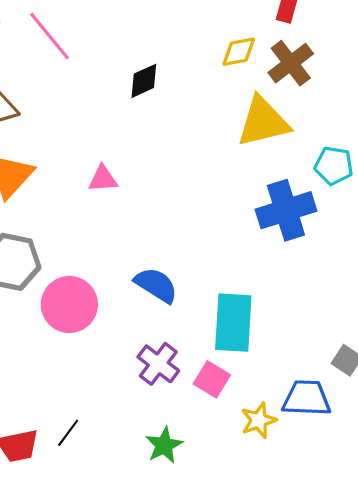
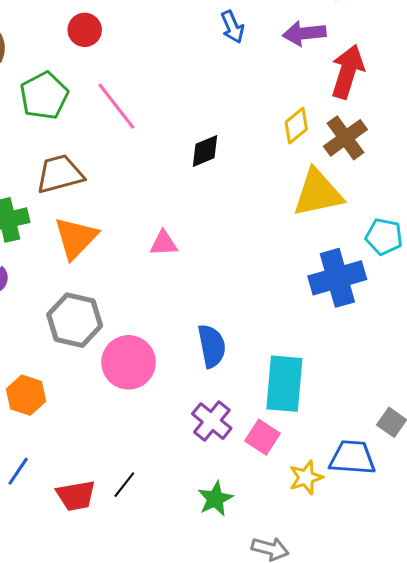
yellow diamond: (239, 52) -> (296, 126), turned -30
blue semicircle: (156, 285) -> (212, 346), turned 45

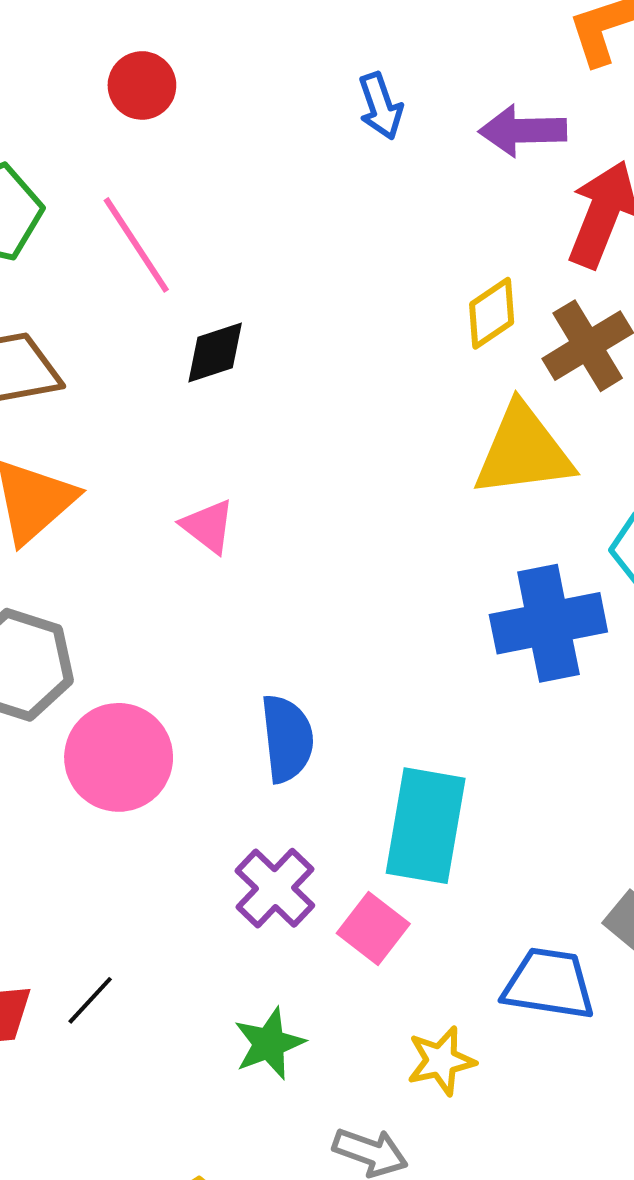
red circle: (85, 30) -> (142, 85), moved
black diamond: (205, 151) -> (215, 353), moved
pink triangle: (164, 243) -> (208, 526), turned 36
yellow star: (306, 477) -> (441, 1061), moved

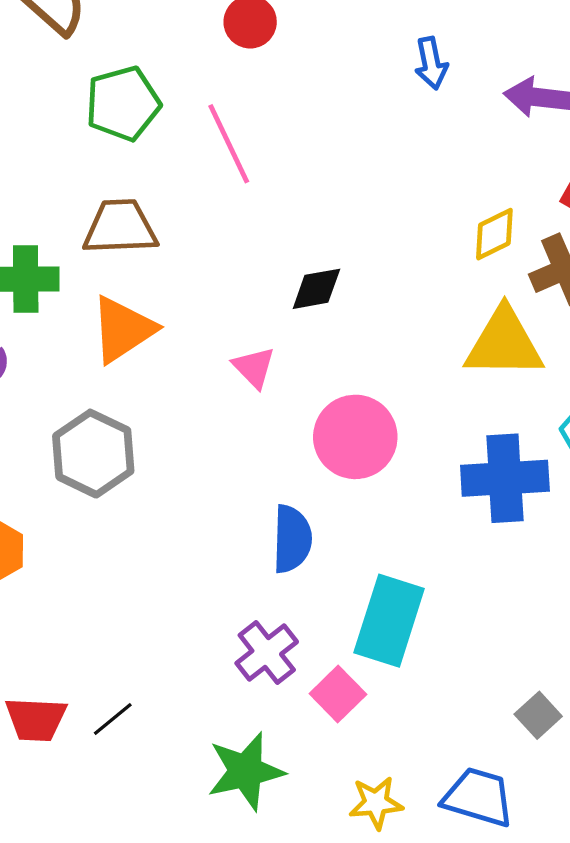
black diamond: (215, 353) -> (316, 289), moved
pink circle: (119, 757) -> (355, 437), moved
blue trapezoid: (549, 984) -> (478, 797), moved
green star: (269, 1044) -> (246, 771), size x1.4

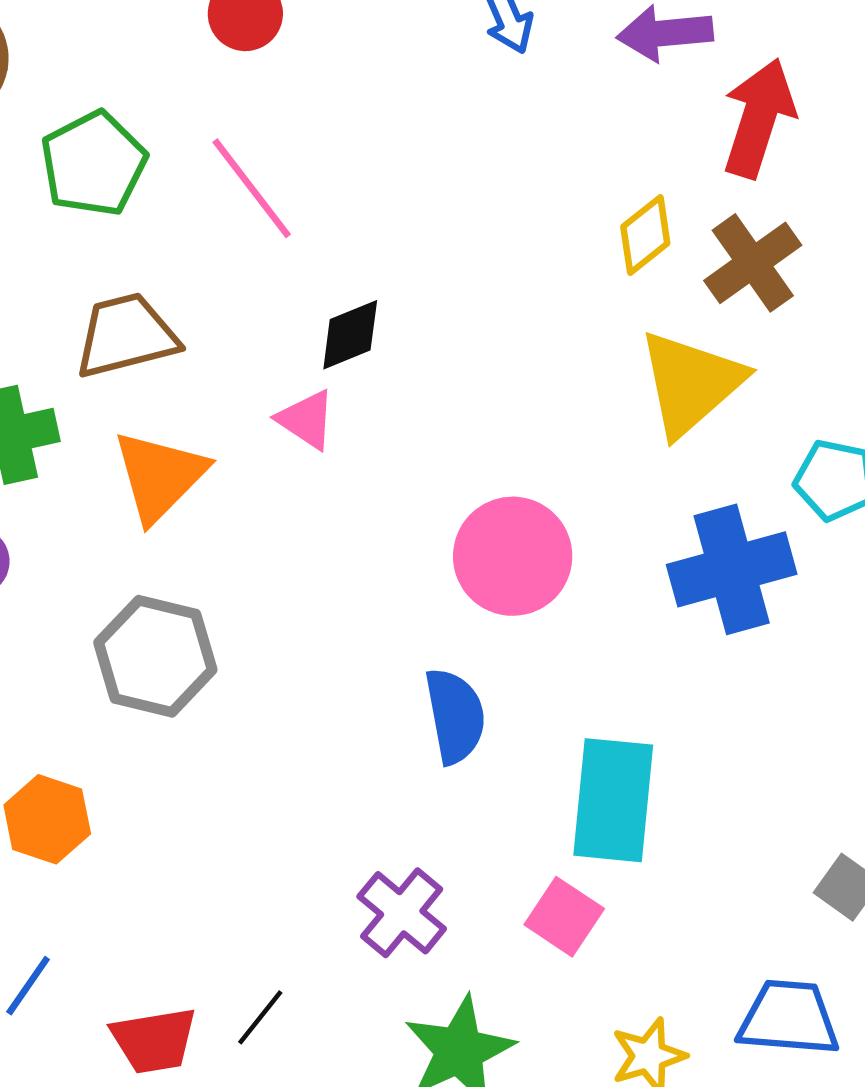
black diamond: (316, 289) -> (350, 335), moved
yellow triangle: (504, 343) -> (691, 383), turned -30
pink triangle: (254, 367) -> (306, 420), moved
purple cross: (267, 653) -> (402, 913), moved

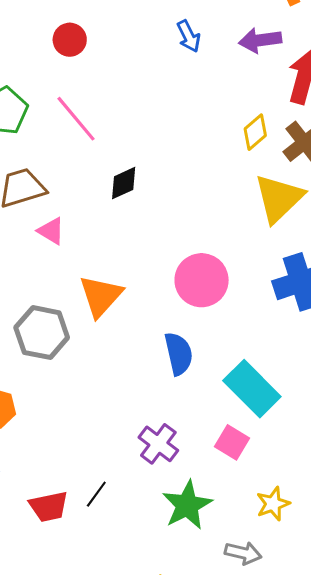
pink triangle: (306, 420) -> (51, 231), moved
orange triangle: (160, 476) -> (101, 296), moved
cyan rectangle: (613, 800) -> (252, 389), turned -48

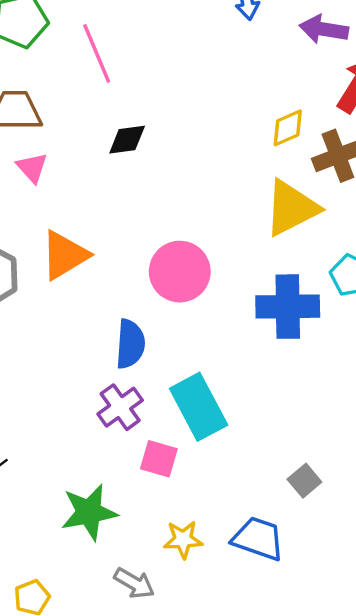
pink square: (232, 442) -> (159, 459), turned -32
purple cross: (158, 444) -> (120, 407), moved

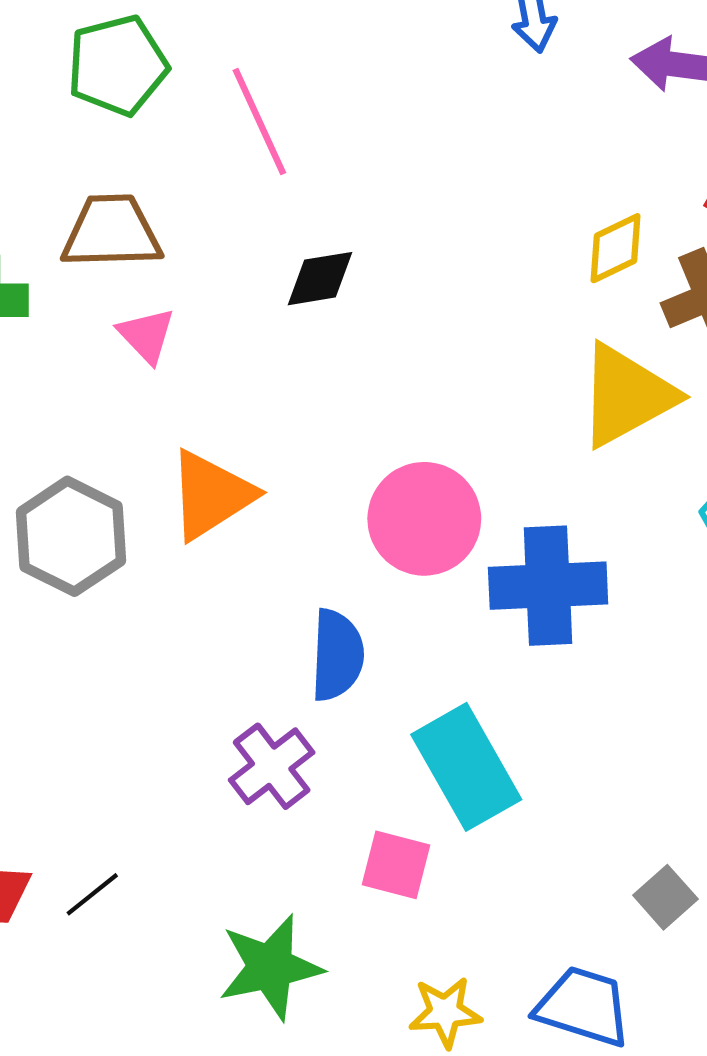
blue cross: (288, 307) -> (548, 586), moved
purple cross: (120, 407) -> (272, 766), moved

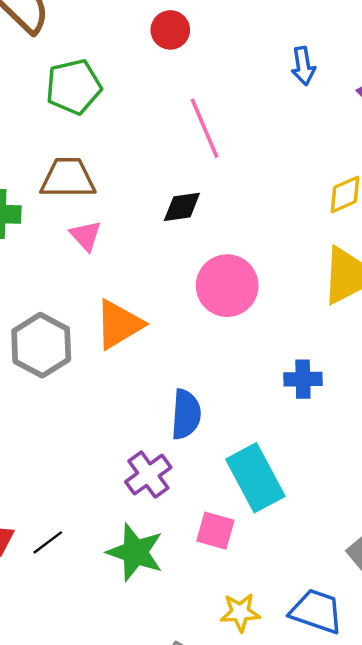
pink line: (259, 122) -> (205, 128), moved
pink circle: (424, 519) -> (227, 286), moved
blue cross: (548, 586) -> (303, 379), size x0.6
green star: (270, 967) -> (135, 552), moved, turned 30

